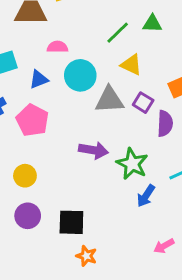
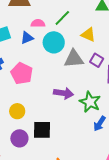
green line: (118, 33) -> (62, 18), moved
blue triangle: (39, 79) -> (27, 38), moved
black square: (71, 222) -> (42, 130), moved

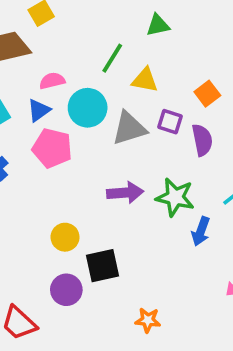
green line: (62, 18) -> (112, 58), moved
pink pentagon: (22, 73) -> (52, 148), moved
yellow circle: (17, 111) -> (65, 237), moved

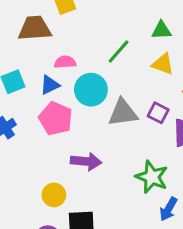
yellow triangle: (145, 80) -> (163, 64), moved
purple arrow: (125, 193) -> (86, 161), moved

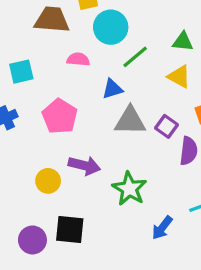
blue triangle: (50, 85) -> (112, 89), moved
cyan circle: (91, 90) -> (111, 27), moved
green star: (152, 177) -> (129, 189), moved
yellow circle: (54, 195) -> (48, 181), moved

